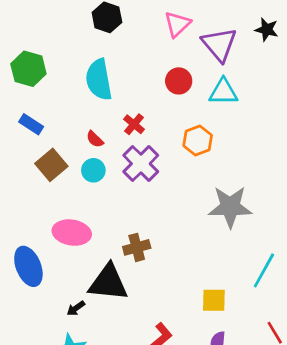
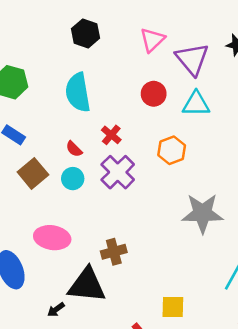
yellow square: (214, 300) -> (173, 307), moved

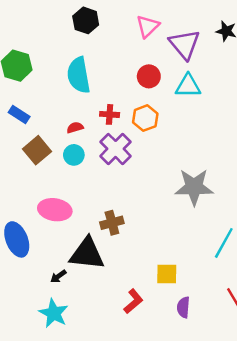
red cross: (111, 135) -> (110, 114), turned -36
red semicircle: (74, 149) -> (75, 128), turned 119
orange hexagon: (172, 150) -> (145, 118), moved

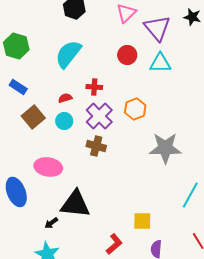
cyan semicircle: (79, 75) -> (68, 54), turned 48
orange hexagon: (145, 118) -> (135, 109), moved
brown cross: (112, 223) -> (96, 146), moved, turned 30

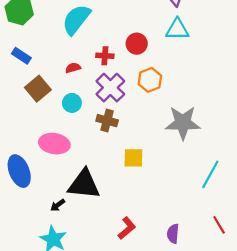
red circle: (127, 55) -> (137, 44), moved
cyan circle: (64, 121) -> (72, 103), moved
yellow square: (142, 221) -> (133, 158), moved

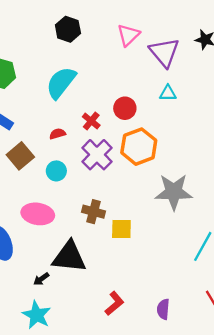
cyan triangle: (177, 29) -> (168, 93), size x0.7
red cross: (105, 56) -> (91, 121), turned 35
orange hexagon: (150, 80) -> (139, 147), size x1.4
brown cross: (107, 121) -> (94, 212), moved

